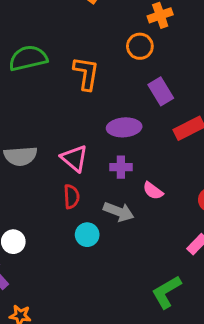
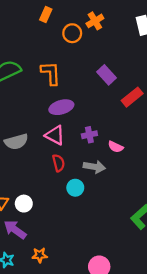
orange circle: (140, 46) -> (72, 33), moved
purple ellipse: (124, 127) -> (61, 107), moved

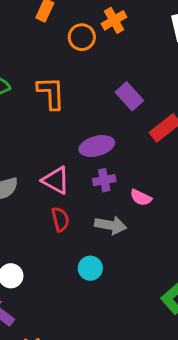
purple ellipse: (61, 107) -> (97, 146), moved
cyan circle: (75, 188) -> (90, 268), moved

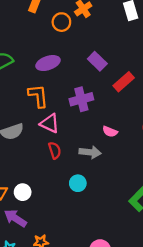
orange L-shape: (51, 93) -> (38, 96), moved
purple ellipse: (97, 146) -> (48, 63), moved
purple cross: (104, 180) -> (81, 99), moved, size x1.5

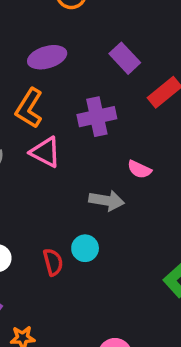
orange L-shape: (38, 96) -> (29, 108), turned -145
red semicircle: (55, 150) -> (53, 262), moved

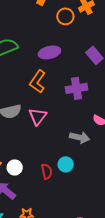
pink triangle: (45, 152) -> (38, 116), moved, turned 36

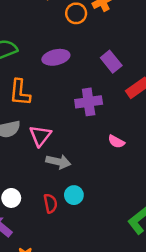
orange L-shape: (37, 81) -> (20, 92), moved, turned -30
gray arrow: (80, 137) -> (58, 162), moved

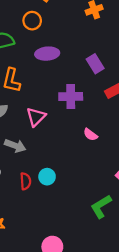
orange circle: (76, 13) -> (32, 21), moved
pink triangle: (40, 136) -> (36, 117), moved
gray arrow: (58, 162) -> (15, 146), moved

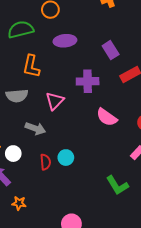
pink semicircle: (90, 135) -> (107, 117), size x1.5
green L-shape: (101, 206) -> (117, 185), turned -90

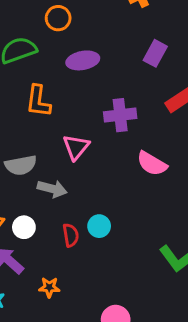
purple rectangle: (111, 50) -> (155, 53), moved, turned 66
gray semicircle: (17, 96) -> (21, 165), moved
orange star: (19, 203) -> (49, 287), moved

